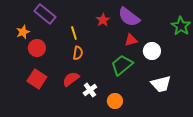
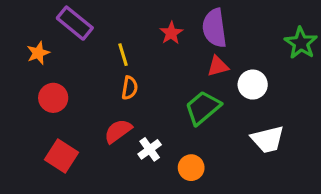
purple semicircle: (129, 17) -> (214, 28), turned 45
red circle: (37, 48) -> (53, 98), moved
red square: (37, 79) -> (61, 156), moved

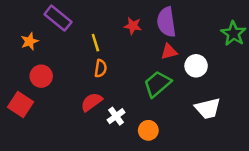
red star: (171, 33) -> (133, 26), turned -30
red square: (61, 156) -> (21, 105), moved

